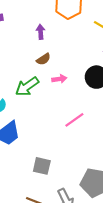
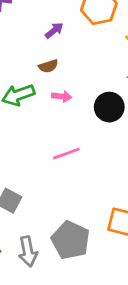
purple arrow: (41, 32) -> (54, 30), turned 40

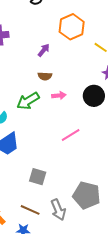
brown semicircle: (48, 66) -> (45, 76), turned 32

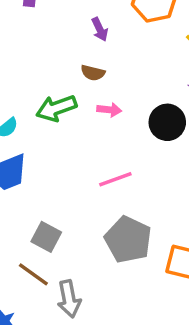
purple arrow: (44, 50) -> (100, 29), turned 104
gray pentagon: (87, 195) -> (128, 240), moved
brown line: (30, 210) -> (33, 274), moved

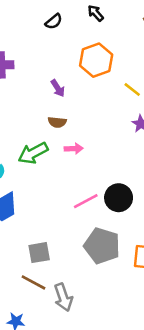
black circle: (167, 122) -> (119, 198), moved
gray square: (46, 237) -> (39, 253), turned -30

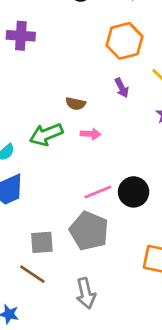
purple arrow: (58, 88) -> (122, 88), moved
gray pentagon: (102, 246) -> (89, 231), moved
gray arrow: (63, 297) -> (86, 293), moved

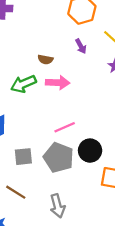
pink arrow: (91, 134) -> (58, 83), size x1.5
black circle: (134, 192) -> (90, 151), moved
gray square: (42, 242) -> (23, 157), moved

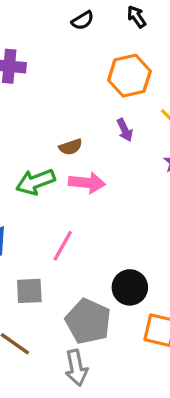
brown semicircle: (45, 59) -> (71, 147), turned -32
pink line: (65, 127) -> (63, 246), moved, turned -40
gray pentagon: (59, 158) -> (88, 321), moved

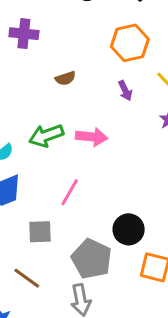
brown semicircle: (71, 147) -> (65, 78), moved

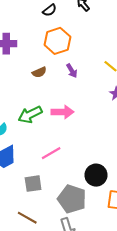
orange hexagon: (130, 43) -> (57, 41), moved
purple arrow: (125, 91) -> (72, 71), moved
pink line: (70, 192) -> (51, 153), turned 36

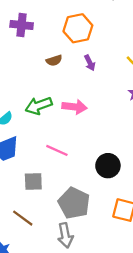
pink line: (51, 153) -> (57, 150), turned 48
black circle: (96, 175) -> (108, 166), moved

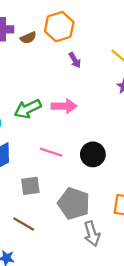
brown semicircle: (54, 60) -> (28, 38), moved
black circle: (108, 166) -> (93, 154), moved
gray arrow: (65, 235) -> (92, 234), moved

